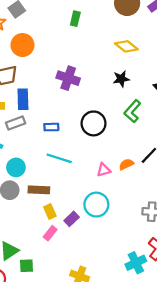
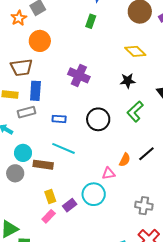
orange semicircle: (126, 164) -> (125, 160), turned 136
pink triangle: (104, 170) -> (109, 173), moved
brown rectangle: (39, 190) -> (43, 165), moved

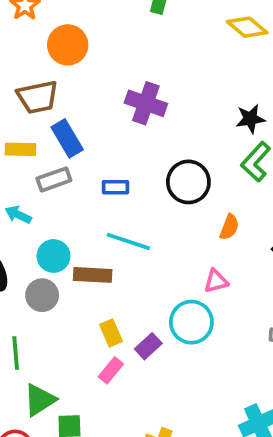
yellow diamond: (135, 51) -> (247, 27), moved
black star: (128, 81) -> (250, 119), moved
blue rectangle: (35, 91) -> (67, 138), turned -30
orange semicircle: (125, 160) -> (229, 227), moved

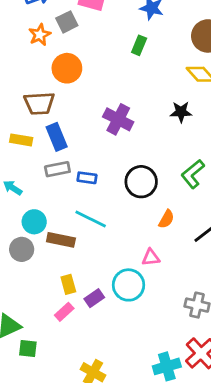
black star: (250, 119) -> (181, 112), moved
gray rectangle: (54, 179) -> (57, 169), moved

